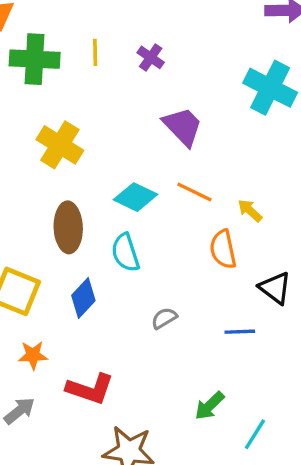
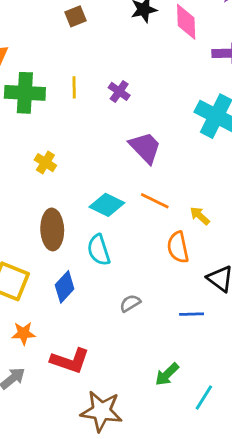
yellow cross: (60, 145) -> (45, 163), size x0.6

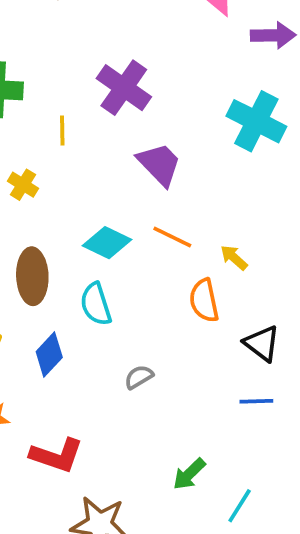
yellow line: (74, 87) -> (62, 131), moved
purple cross: (119, 91) -> (124, 88), size x1.8
blue line: (192, 314) -> (256, 401), moved

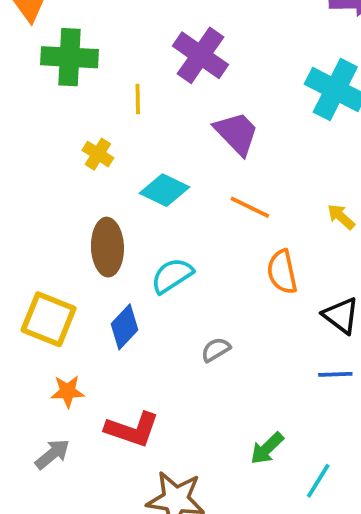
cyan diamond: (107, 243) -> (164, 190), moved
yellow arrow: (234, 258) -> (341, 217), moved
cyan semicircle: (96, 304) -> (172, 276), turned 75

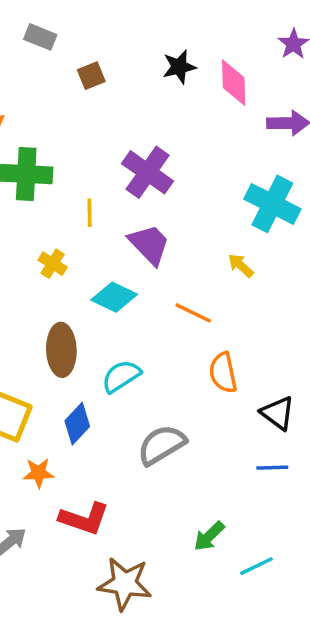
purple trapezoid: (237, 133) -> (149, 244), moved
yellow arrow: (341, 217) -> (241, 265), moved
gray semicircle: (216, 350) -> (162, 445), size x1.8
orange star: (68, 391) -> (39, 473), moved
cyan line: (318, 481) -> (257, 566), turned 32

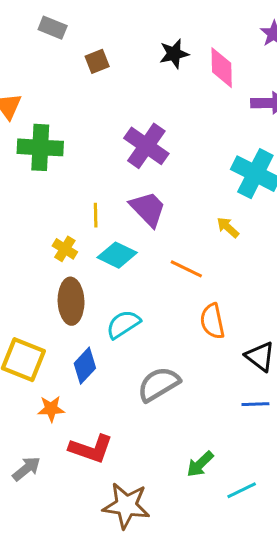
yellow line: (90, 213) -> (96, 215), moved
yellow cross: (53, 264) -> (65, 249), moved

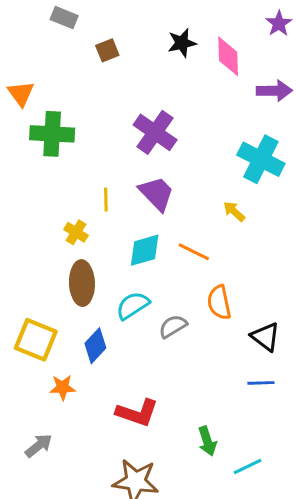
cyan diamond: (117, 255) -> (145, 250), moved, turned -42
gray semicircle: (159, 384) -> (173, 326), moved, size x0.7
red L-shape: (91, 449) -> (137, 413), moved
green arrow: (200, 464) -> (207, 441), turned -64

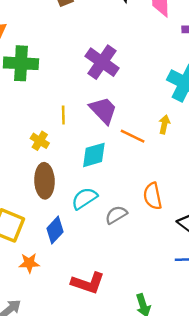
yellow arrow: (234, 211) -> (164, 124), turned 60
orange line: (194, 252) -> (133, 136), moved

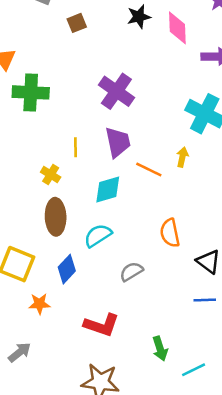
purple trapezoid: (103, 110) -> (118, 142), turned 32
gray semicircle: (116, 215) -> (131, 272), moved

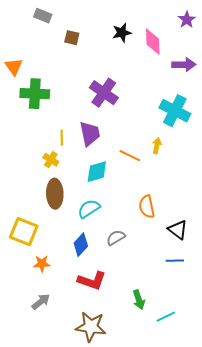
brown square: (77, 23) -> (72, 38), turned 35
purple trapezoid: (118, 142) -> (90, 134), moved
yellow line: (75, 147) -> (62, 138), moved
blue diamond: (67, 269) -> (81, 245), moved
gray arrow: (20, 352) -> (41, 302), moved

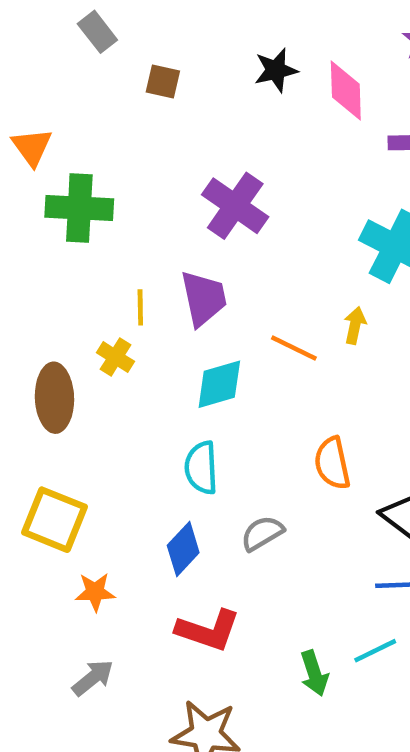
gray rectangle: (43, 16) -> (97, 32), turned 30
brown ellipse: (55, 194) -> (54, 398), moved
cyan semicircle: (89, 209) -> (201, 468), turned -60
cyan line: (166, 317) -> (375, 651), moved

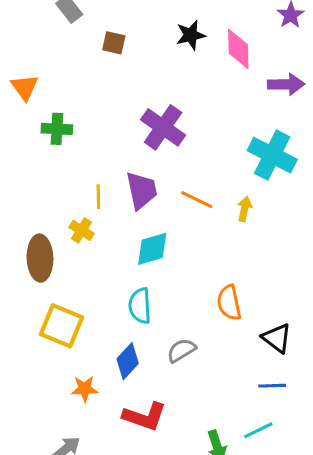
green cross: (79, 208) -> (57, 129), size x0.7
orange line: (294, 348) -> (197, 200), moved
yellow square: (54, 520) -> (62, 326), moved
orange star: (95, 592) -> (85, 389), moved

